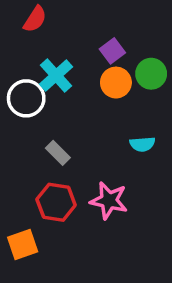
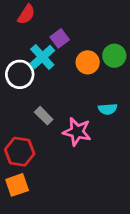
purple square: (112, 51) -> (60, 38), moved
pink star: (109, 200) -> (77, 132), moved
red hexagon: (56, 202) -> (20, 152), moved

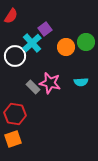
red semicircle: (26, 14) -> (11, 16), moved
pink star: (77, 132) -> (50, 83), moved

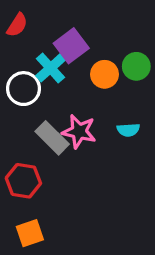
purple square: (45, 29) -> (71, 46), size x1.5
gray rectangle: (33, 87) -> (52, 138), size x1.5
orange square: (13, 139) -> (30, 233), moved

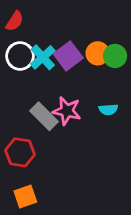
purple square: (71, 46) -> (68, 56), moved
orange circle: (105, 74) -> (98, 53), moved
white circle: (23, 89) -> (20, 56), moved

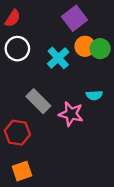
purple square: (68, 56) -> (74, 18), moved
cyan cross: (43, 57) -> (58, 58), moved
pink star: (67, 111) -> (71, 114), moved

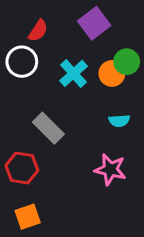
red semicircle: (13, 18) -> (38, 31), moved
orange circle: (85, 46) -> (112, 73), moved
pink star: (71, 114) -> (110, 169), moved

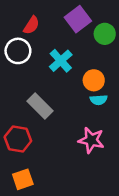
green circle: (127, 62) -> (105, 34), moved
orange circle: (112, 73) -> (94, 80), moved

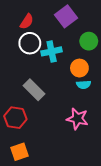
green circle: (105, 34) -> (89, 41), moved
white circle: (18, 51) -> (30, 43), moved
cyan cross: (61, 61) -> (52, 51), turned 30

